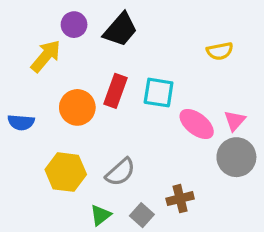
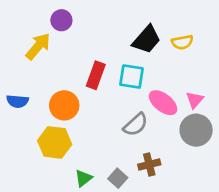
black trapezoid: (120, 30) -> (147, 39), moved
orange circle: (77, 107) -> (64, 105), moved
gray semicircle: (120, 172) -> (136, 125), moved

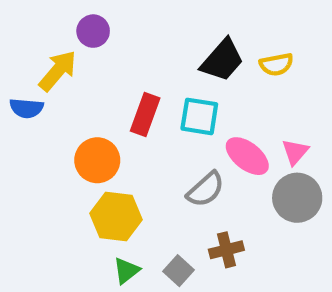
blue semicircle: (17, 101) -> (26, 108), moved
yellow hexagon: (55, 142) -> (116, 216), moved

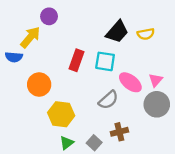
orange circle: (97, 160) -> (39, 85), moved

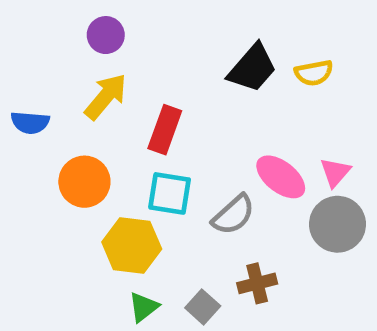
yellow arrow: (30, 37) -> (106, 97), moved
cyan square: (105, 61) -> (170, 193), moved

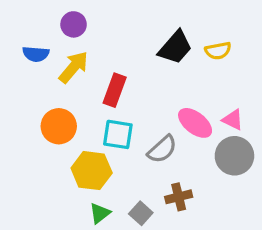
blue semicircle: (30, 123) -> (36, 54), moved
pink triangle: (335, 172) -> (233, 120), turned -45

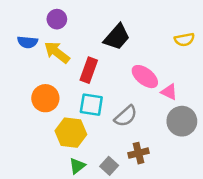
black trapezoid: (175, 47) -> (117, 37), moved
yellow semicircle: (218, 51) -> (184, 40), moved
yellow arrow: (74, 67) -> (57, 52), turned -92
pink triangle: (233, 120) -> (169, 92), moved
pink ellipse: (195, 123) -> (145, 77), moved

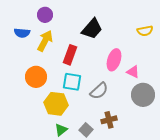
yellow arrow: (57, 52) -> (45, 41), turned 80
pink ellipse: (145, 77) -> (114, 60), turned 70

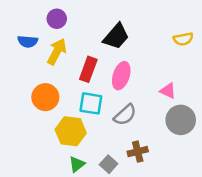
pink ellipse: (114, 60) -> (121, 76), moved

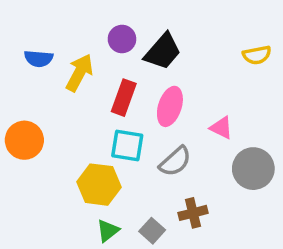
purple circle: (57, 19) -> (122, 39), moved
pink triangle: (168, 91) -> (221, 128), moved
orange circle: (45, 97) -> (24, 140), moved

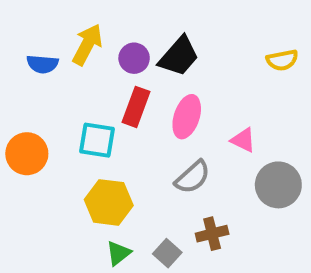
purple circle: (122, 39) -> (134, 58), moved
yellow arrow: (79, 73) -> (87, 45), moved
cyan square: (127, 145) -> (97, 140), moved

